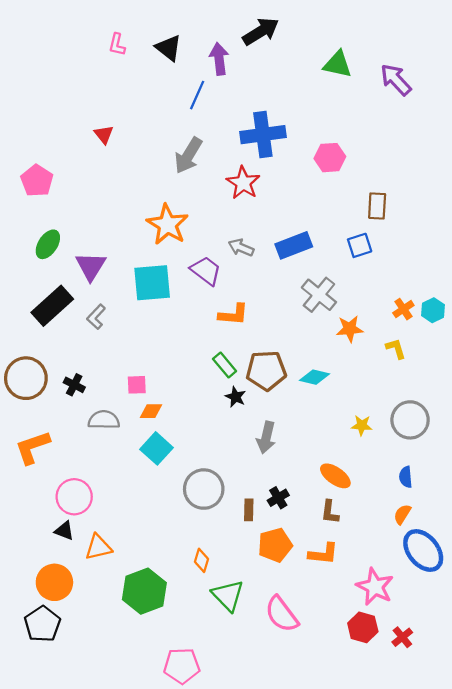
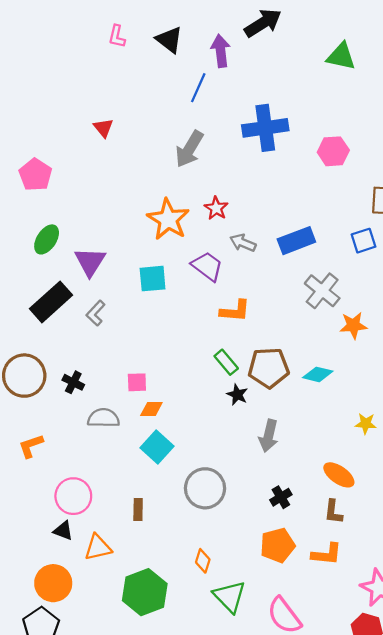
red star: (243, 183) -> (216, 208), moved, size x0.7
cyan square: (152, 283) -> (153, 279), size x0.7
orange L-shape: (32, 447) -> (31, 446), size x0.7
brown rectangle: (249, 510) -> (138, 510), moved

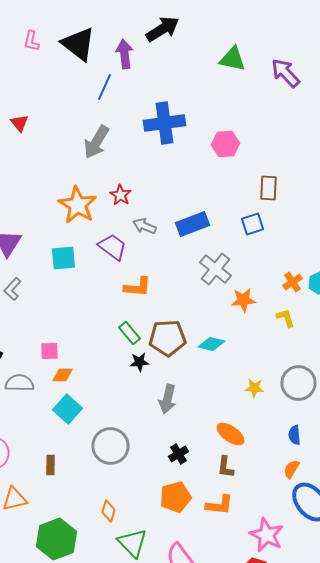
black triangle: (169, 40) -> (78, 44), size x1.4
black star: (237, 395) -> (139, 362), turned -30

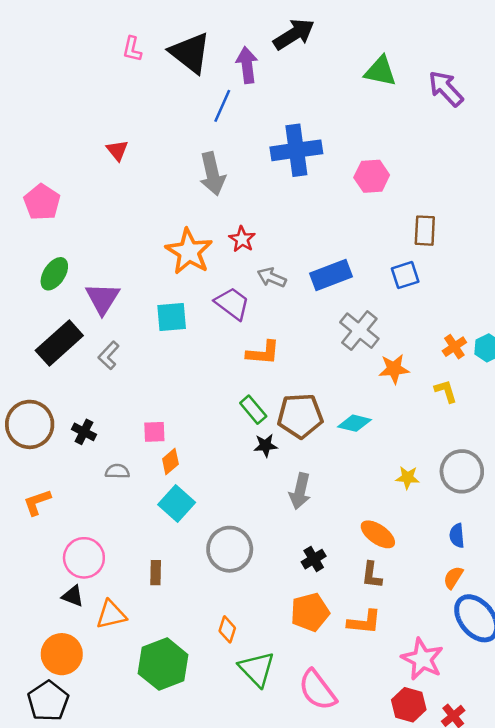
gray arrow: (96, 142) -> (212, 174), turned -44
orange diamond: (62, 375) -> (170, 461), turned -40
gray semicircle: (19, 383) -> (117, 471), size x0.7

